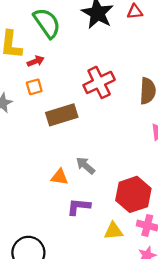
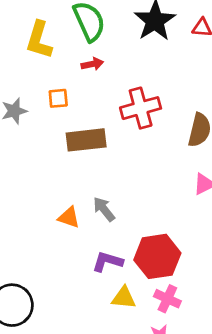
red arrow: (36, 61) -> (92, 64), moved
purple L-shape: (79, 207) -> (107, 262), moved

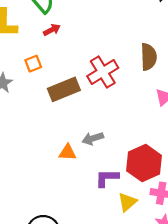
red cross: (141, 108) -> (103, 72), moved
gray arrow: (104, 209) -> (93, 138), turned -54
yellow triangle: (124, 298) -> (127, 202), turned -30

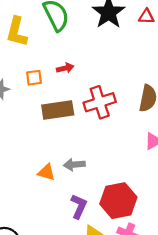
red arrow: (52, 30) -> (65, 68), moved
purple L-shape: (107, 178) -> (79, 206), turned 100

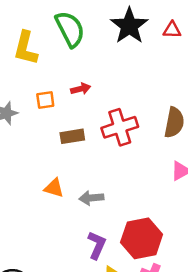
brown rectangle: (58, 110) -> (72, 136), size x0.7
orange triangle: (46, 172) -> (54, 188), moved

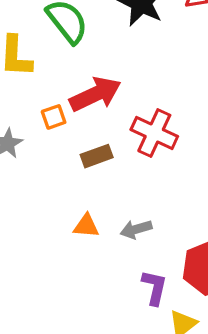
red arrow: (81, 89) -> (95, 94), size x2.0
red cross: (120, 127) -> (154, 133), turned -36

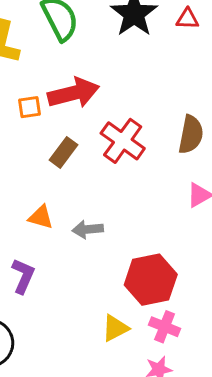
brown rectangle: (97, 156) -> (63, 152), turned -44
purple L-shape: (154, 287) -> (23, 276), moved

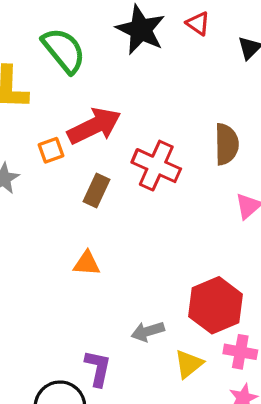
red triangle: (188, 19) -> (198, 23), turned 45
gray arrow: (88, 229) -> (148, 331), moved
purple L-shape: (23, 276) -> (98, 368), moved

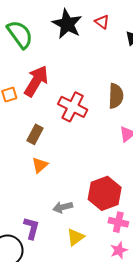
red arrow: (94, 126) -> (36, 81), turned -36
brown rectangle: (97, 190) -> (35, 134), moved
orange triangle: (87, 263) -> (40, 165), moved, turned -48
yellow triangle: (189, 364) -> (75, 237), moved

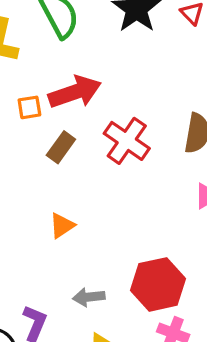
red arrow: (36, 81) -> (75, 92), turned 32
brown rectangle: (35, 134) -> (61, 147), moved

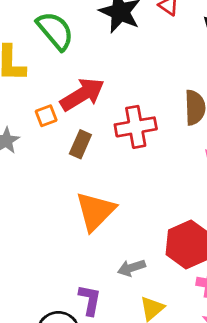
red cross: (127, 141) -> (136, 127), turned -33
orange triangle: (62, 226) -> (95, 211), size x1.8

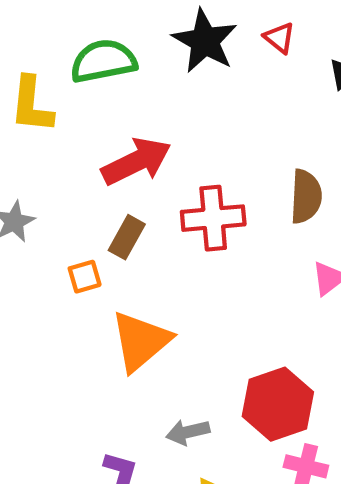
green semicircle: (55, 31) -> (103, 61), turned -66
orange square: (46, 116) -> (85, 277), moved

